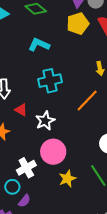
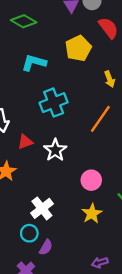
yellow pentagon: (78, 24) -> (78, 48), moved
red triangle: (21, 110) -> (25, 142), turned -40
pink circle: (53, 152) -> (91, 180), moved, size x0.7

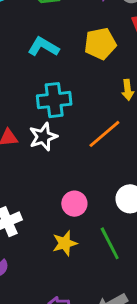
white star: (55, 150) -> (43, 137), moved

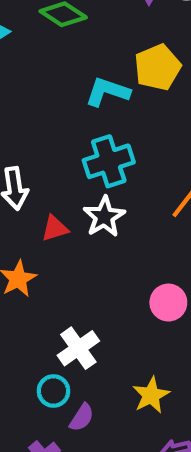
cyan L-shape: (43, 47) -> (107, 92), moved
yellow star: (65, 243) -> (151, 395), moved

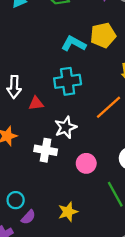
white star: (104, 217) -> (66, 127), moved
red triangle: (55, 228) -> (36, 103), moved
white cross: (78, 348) -> (46, 150), moved, turned 35

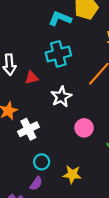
white cross: (46, 150) -> (28, 129), moved, turned -30
cyan circle: (16, 200) -> (42, 162), moved
yellow star: (68, 212) -> (72, 174), turned 30

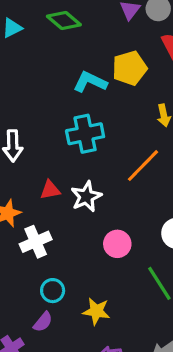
red triangle: (32, 78) -> (50, 190), moved

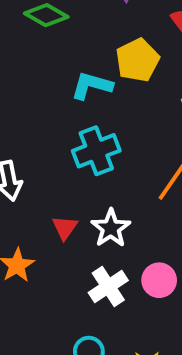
red triangle: (50, 190) -> (65, 228), turned -35
white cross: (36, 242) -> (108, 286), moved

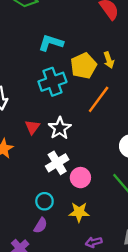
yellow pentagon: (137, 60) -> (83, 66), moved
pink circle: (159, 280) -> (80, 178), moved

